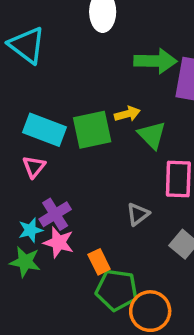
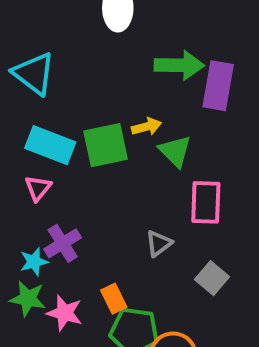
cyan triangle: (27, 45) -> (34, 73), moved
pink star: (59, 242) -> (65, 313), moved

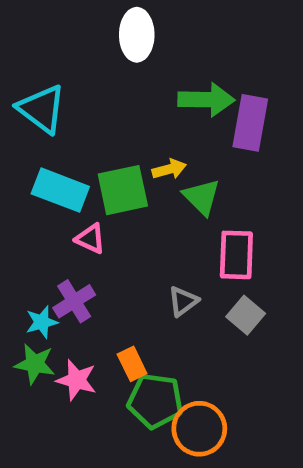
pink triangle: (38, 188) -> (90, 239), moved, turned -44
gray square: (212, 278) -> (246, 315), moved

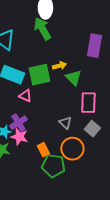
green arrow: (206, 100) -> (42, 29), moved, turned -120
gray triangle: (183, 301) -> (65, 123), turned -40
pink star: (76, 380) -> (19, 137), moved
orange circle: (199, 429) -> (72, 149), moved

